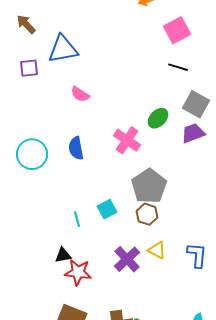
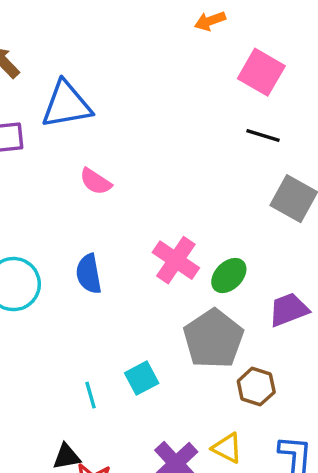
pink square: (177, 30) -> (261, 72), turned -32
green ellipse: (158, 118) -> (229, 276), moved
purple trapezoid: (193, 133) -> (289, 310), moved
brown hexagon: (147, 214) -> (256, 387), moved

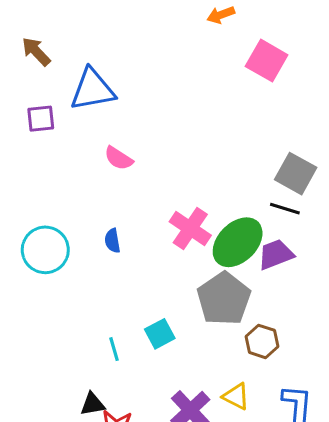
black line: (263, 135) -> (285, 209), moved
blue semicircle: (89, 274) -> (112, 241), size x0.7
green ellipse: (229, 276) -> (238, 242), size x1.6
purple trapezoid: (289, 310) -> (276, 254), moved

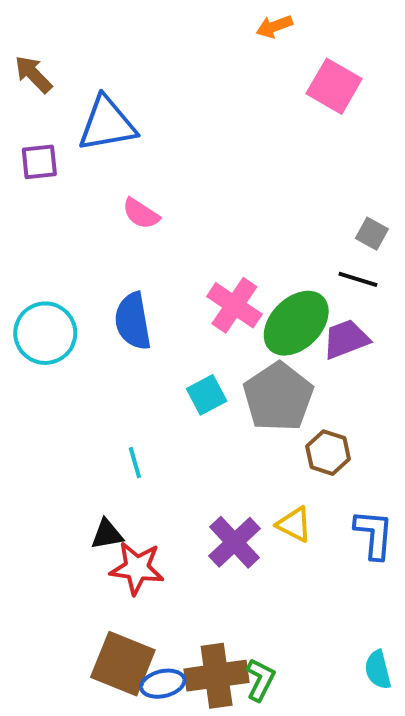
gray square: (296, 174) -> (372, 234), size x0.6
blue semicircle: (112, 241) -> (133, 321), size x1.8
cyan square: (160, 334) -> (207, 395), moved

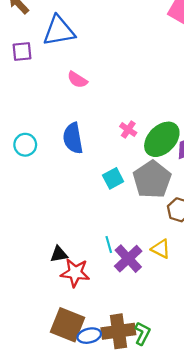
pink cross: (234, 305) -> (128, 130), size x0.6
cyan circle: (45, 333) -> (25, 145), size x0.7
cyan line: (135, 463) -> (109, 245), moved

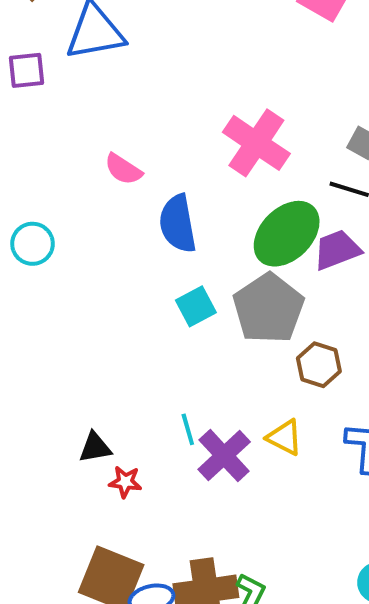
pink semicircle: (77, 80) -> (123, 169), moved
pink cross: (128, 130) -> (256, 143), moved, size x2.0
blue semicircle: (73, 138) -> (178, 224), moved
red star: (75, 273) -> (125, 482), size x0.6

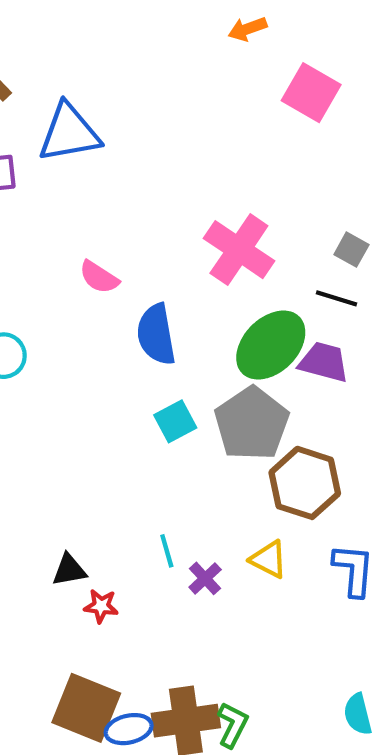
purple trapezoid: (337, 250) -> (324, 362), turned 36
brown hexagon: (319, 365) -> (305, 483), size x1.5
purple cross: (224, 456) -> (205, 578), size x0.6

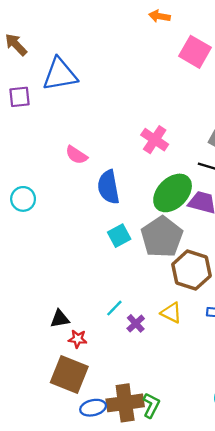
orange arrow: (247, 29) -> (159, 16), turned 30
pink cross: (239, 250) -> (155, 140), size x0.7
cyan line: (167, 551) -> (114, 308), turned 60
brown square: (86, 708) -> (69, 374), moved

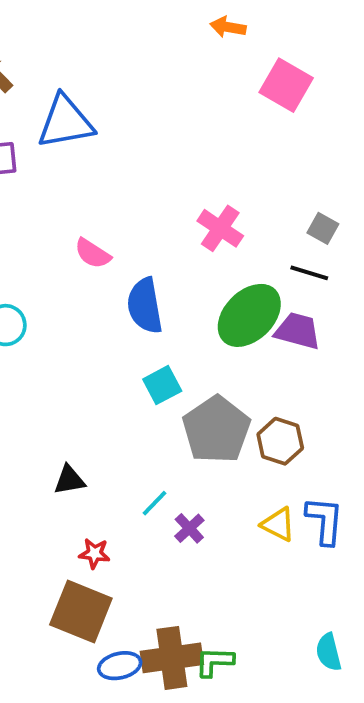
gray pentagon: (162, 237) -> (216, 430), moved
brown hexagon: (191, 270) -> (280, 441), size x0.7
yellow triangle: (171, 313) -> (278, 524), moved
black triangle: (60, 319) -> (69, 480), moved
green L-shape: (151, 405) -> (214, 662), turned -115

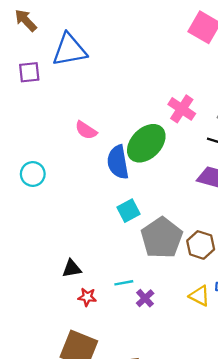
pink cross: (220, 228) -> (182, 109), moved
green ellipse: (249, 315) -> (146, 143), moved
cyan line: (154, 503) -> (124, 283), turned 36
red star: (94, 553) -> (87, 297), moved

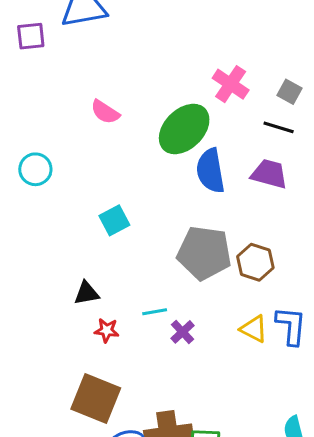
blue semicircle: (118, 162) -> (210, 171), moved
cyan square: (129, 211) -> (114, 220), moved
gray pentagon: (162, 238) -> (204, 253), turned -30

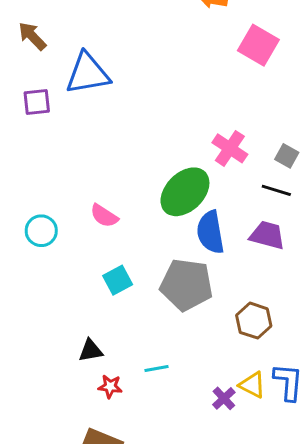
pink semicircle: (105, 112) -> (104, 216), moved
gray pentagon: (204, 253) -> (186, 285), moved
purple cross: (183, 332) -> (224, 398), moved

